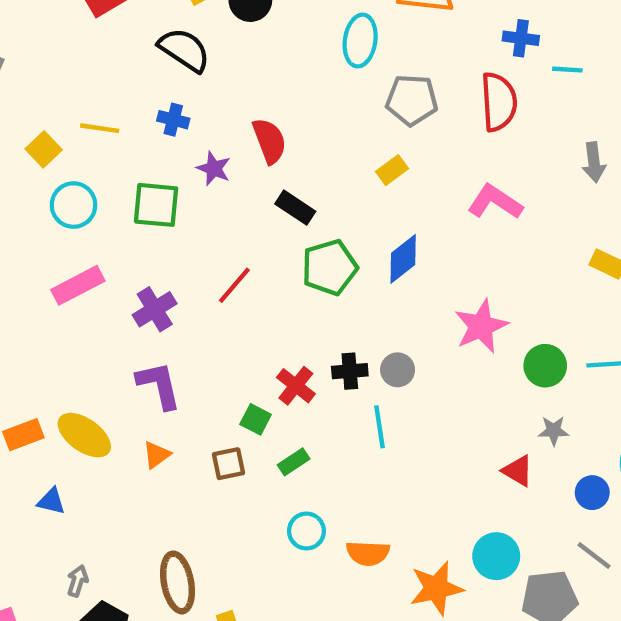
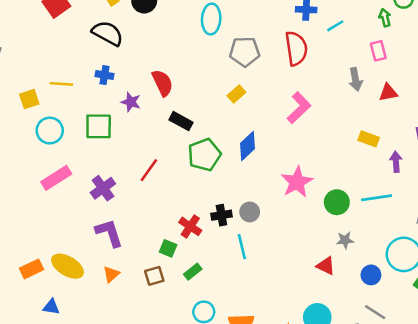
cyan line: (567, 70) -> (335, 26), turned -30
yellow square: (44, 149) -> (29, 99), turned 30
pink L-shape: (495, 202) -> (299, 108), turned 108

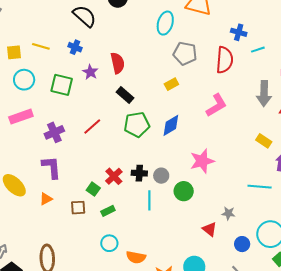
gray arrow: (356, 79) -> (264, 94), size x1.4
green circle: (337, 202) -> (184, 191), moved

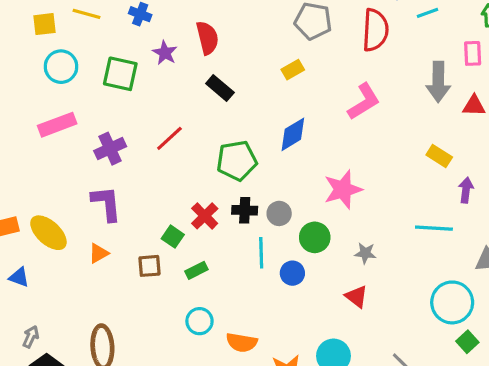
green pentagon: (137, 125) -> (237, 161), moved
gray star: (228, 213) -> (365, 253), moved
blue circle: (242, 244) -> (292, 273), moved

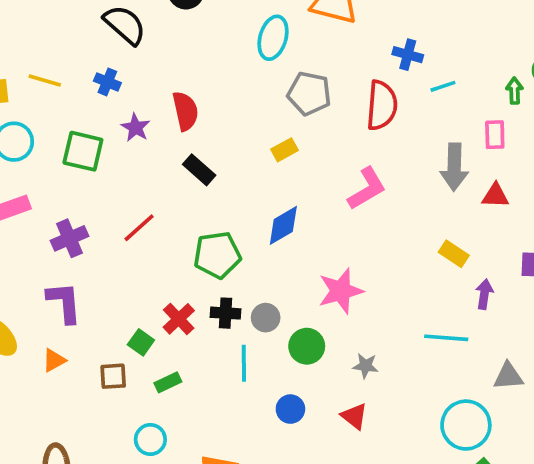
blue circle: (292, 273) -> (290, 409), moved
cyan circle: (199, 321) -> (150, 439), moved

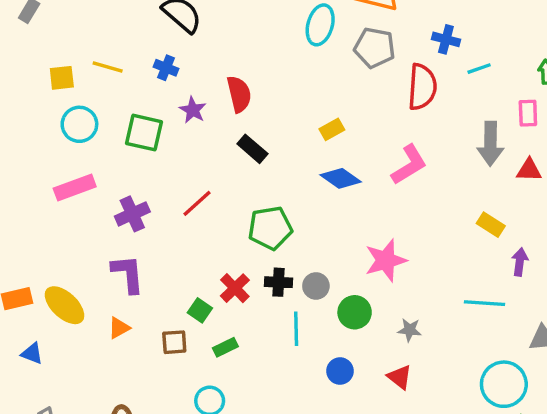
gray pentagon: (309, 94) -> (375, 48), moved
blue diamond: (283, 225) -> (341, 178), moved, turned 66

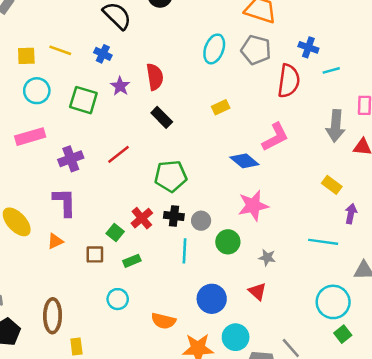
cyan ellipse: (320, 25) -> (214, 49), moved
blue diamond: (341, 178) -> (244, 161), moved
blue circle: (340, 371) -> (212, 299), moved, size x1.5

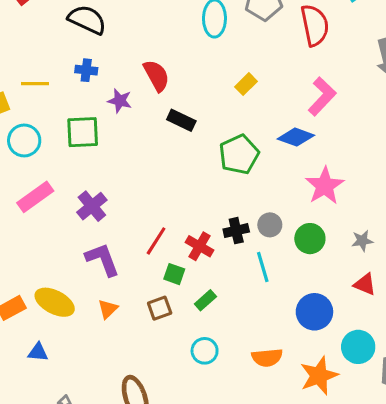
red line: (119, 154) -> (156, 241), moved
green pentagon: (171, 176) -> (239, 155), moved

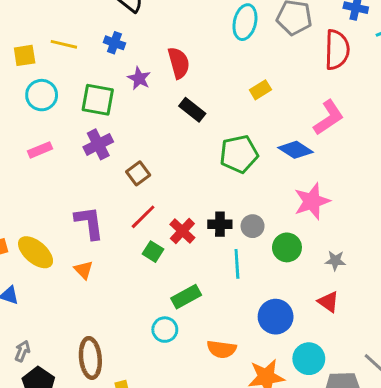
pink rectangle: (35, 197) -> (40, 150), size x0.7
purple cross: (92, 206) -> (98, 144), moved
green rectangle: (205, 300) -> (186, 297), moved, size x1.4
brown square: (160, 308) -> (138, 173), moved, turned -30
orange triangle: (108, 309) -> (84, 270), turned -42

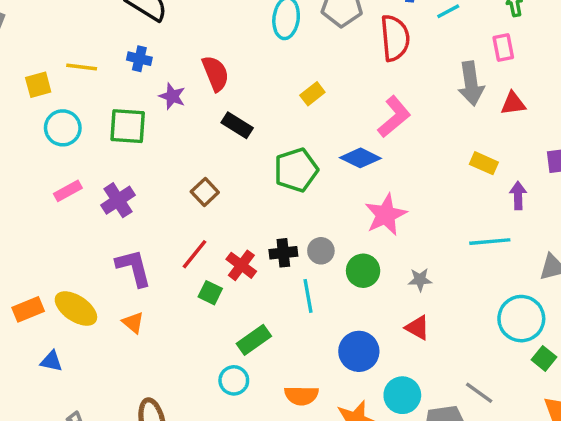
purple cross: (98, 144) -> (118, 200), moved
brown square: (138, 173) -> (205, 192), moved

